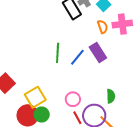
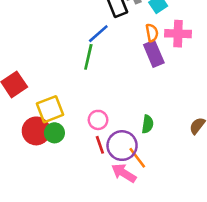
purple rectangle: (98, 53) -> (154, 54), moved
blue line: (77, 57) -> (98, 34), moved

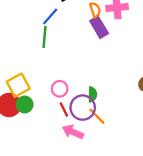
green semicircle: (148, 124) -> (92, 94), moved
pink arrow: (124, 173) -> (73, 132), moved

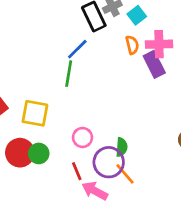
purple rectangle: (99, 27) -> (154, 64), moved
yellow square: (18, 85) -> (35, 113), moved, turned 35
red line: (64, 109) -> (77, 171), moved

